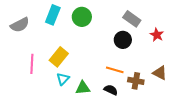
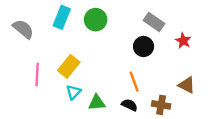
gray semicircle: (20, 25) -> (23, 29), turned -114
orange line: (115, 70) -> (134, 82), turned 54
brown cross: (136, 81) -> (161, 105), moved

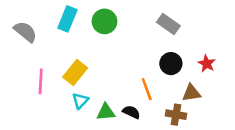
red star: (183, 41) -> (207, 64), moved
black circle: (144, 46) -> (171, 64), moved
brown triangle: (187, 85) -> (191, 93), moved, turned -36
black semicircle: (129, 105) -> (131, 112), moved

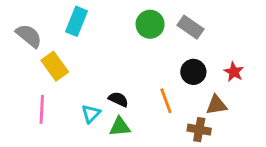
green circle: (105, 21) -> (150, 24), moved
yellow rectangle: (75, 72) -> (55, 66), moved, turned -75
pink line: (41, 81) -> (42, 109), moved
black semicircle: (131, 112) -> (118, 99), moved

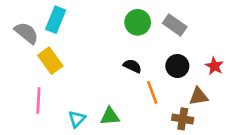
cyan rectangle: (76, 21) -> (56, 20), moved
black semicircle: (118, 99) -> (132, 66), moved
cyan triangle: (91, 114) -> (77, 119), moved

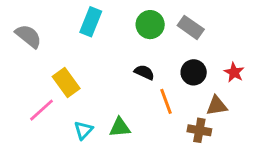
cyan rectangle: (56, 20) -> (91, 22), moved
yellow rectangle: (50, 61) -> (66, 83), moved
pink line: (38, 100) -> (42, 110), turned 45

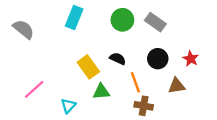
yellow rectangle: (66, 83) -> (88, 67), moved
green triangle: (120, 127) -> (101, 92), moved
brown cross: (199, 130) -> (144, 106), moved

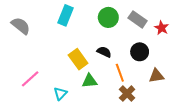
red star: (191, 59) -> (162, 28), moved
brown cross: (144, 106) -> (127, 94), turned 35

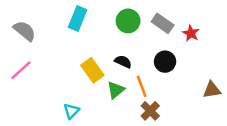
brown triangle: (156, 76) -> (212, 90), moved
pink line: (30, 79) -> (21, 70), moved
green triangle: (90, 81) -> (116, 90), moved, turned -35

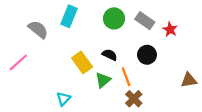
gray semicircle: (25, 31) -> (38, 29), moved

